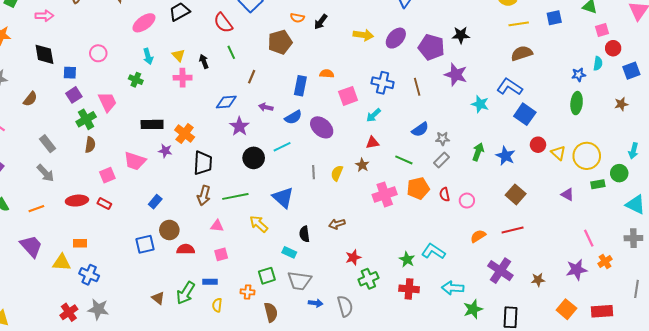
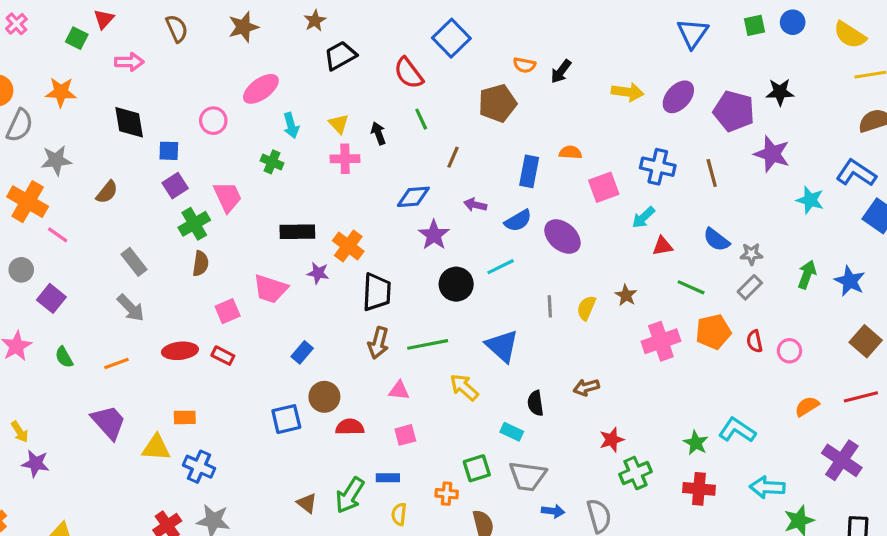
pink ellipse: (144, 23) -> (261, 89), moved
blue semicircle: (420, 129) -> (716, 240), turned 72
red triangle: (372, 143) -> (662, 246), moved

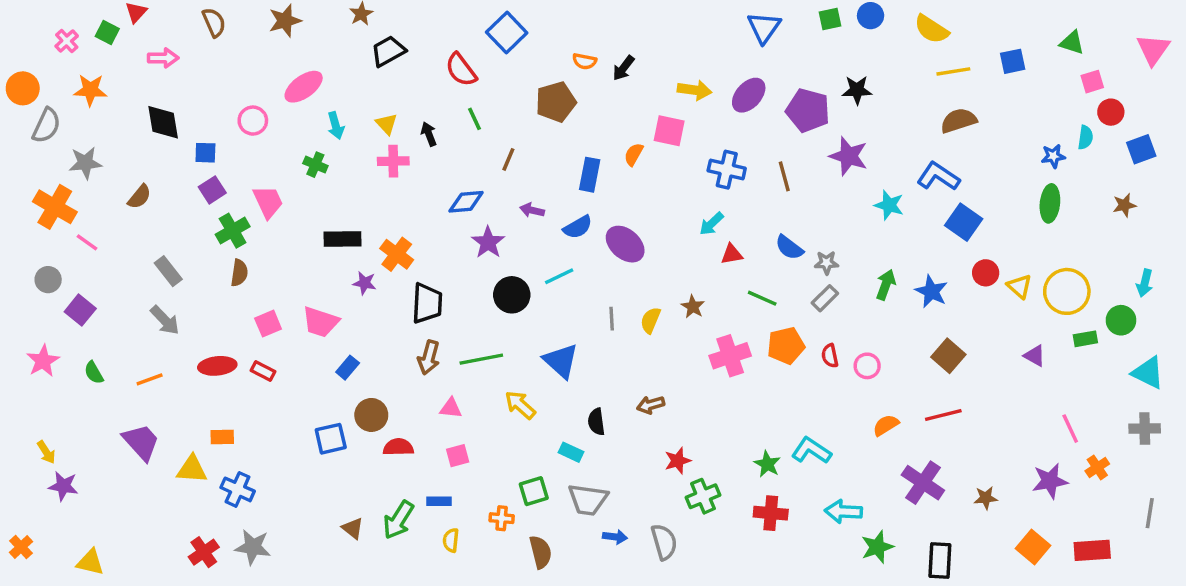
pink cross: (16, 24) -> (67, 41), moved
orange semicircle: (570, 152) -> (634, 154), turned -65
pink square: (604, 187) -> (669, 131), moved, turned 32
pink trapezoid: (270, 289) -> (321, 322), moved

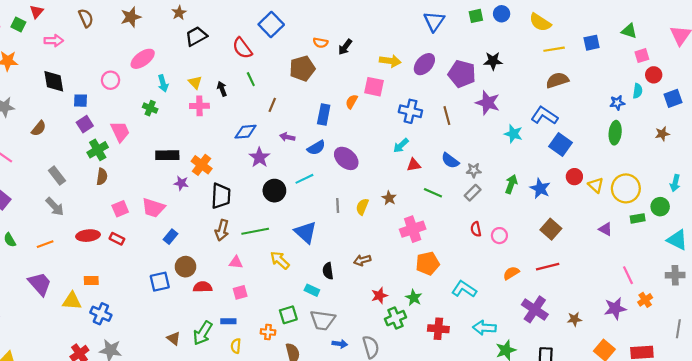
orange pentagon: (786, 346) -> (428, 263), moved
green star: (767, 464) -> (414, 298), moved

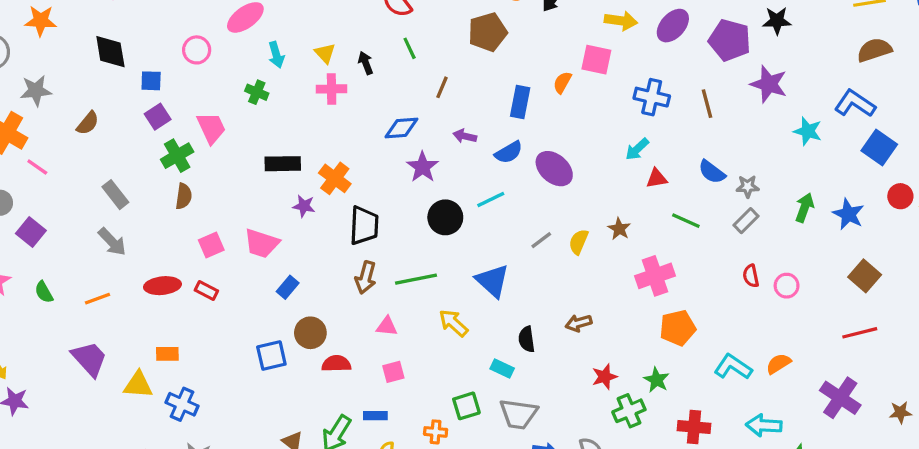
gray line: (338, 206) -> (541, 240), turned 56
orange semicircle: (511, 273) -> (778, 364), moved

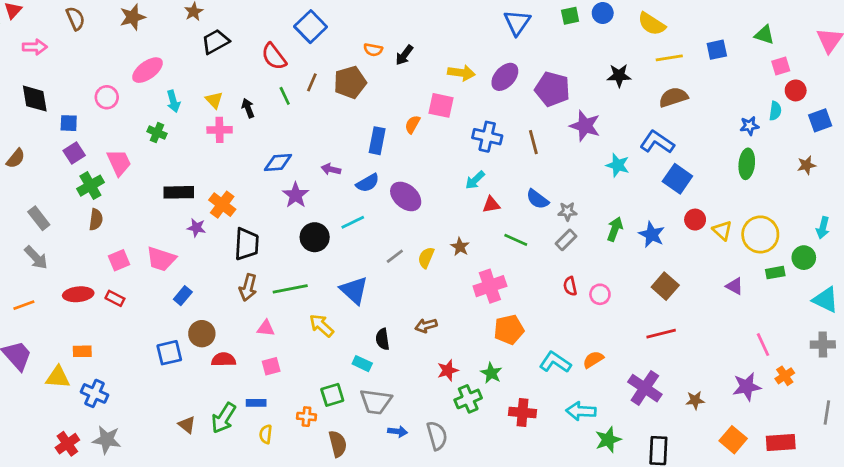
black star: (777, 21) -> (619, 76), moved
brown line: (442, 87) -> (312, 82), moved

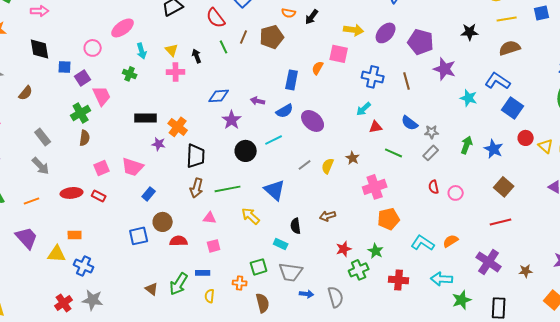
purple square: (74, 153) -> (83, 78), moved

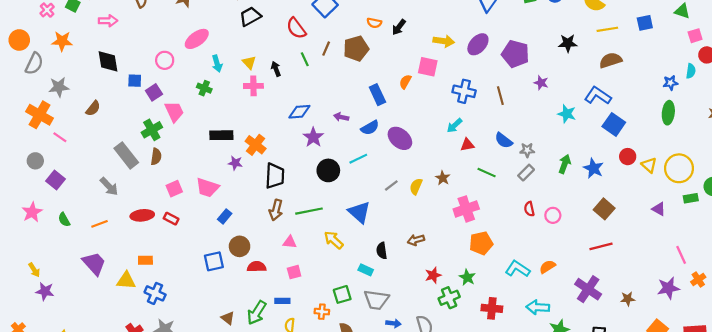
purple star: (445, 69) -> (541, 83), size x0.6
blue rectangle: (292, 80) -> (377, 95), turned -36
gray rectangle: (43, 137) -> (126, 155), moved, size x1.4

